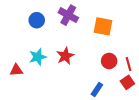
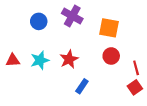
red circle: (109, 61) -> (111, 56), moved
red triangle: (16, 70) -> (13, 60), moved
blue rectangle: (97, 90) -> (82, 86), moved

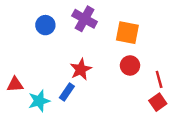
red triangle: (13, 60) -> (15, 84), moved
cyan star: (40, 60) -> (39, 101), moved
blue rectangle: (82, 86) -> (67, 92), moved

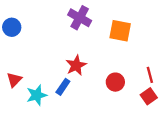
blue circle: (45, 25) -> (12, 27), moved
red circle: (130, 65) -> (115, 82), moved
red triangle: (15, 84) -> (14, 80), turned -42

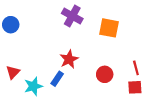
red square: (149, 96) -> (135, 87), turned 32

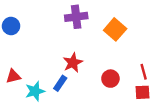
purple cross: (72, 16) -> (76, 17), turned -36
orange square: (109, 28) -> (115, 29), turned 30
red triangle: (13, 72) -> (13, 76), turned 32

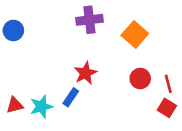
red triangle: (13, 76) -> (15, 105), moved
red circle: (110, 79) -> (140, 79), moved
red square: (142, 92) -> (167, 108), turned 35

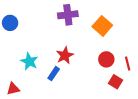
red triangle: (15, 105) -> (13, 89), moved
cyan star: (41, 107) -> (29, 61), moved, turned -30
red square: (167, 108) -> (115, 82), moved

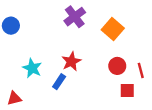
purple cross: (68, 15) -> (75, 17), turned -30
red square: (115, 82) -> (127, 91), turned -32

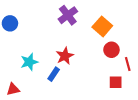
red circle: (117, 66) -> (111, 50), moved
cyan star: (32, 68) -> (29, 62), turned 30

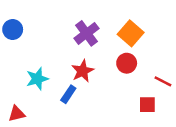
purple cross: (68, 15) -> (86, 33), moved
red circle: (111, 50) -> (127, 63), moved
red line: (128, 64) -> (163, 81), turned -48

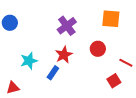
orange square: (131, 33) -> (111, 19), moved, turned -36
red square: (147, 105) -> (114, 81), turned -32

